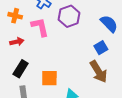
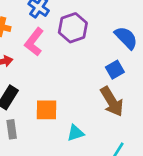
pink L-shape: (40, 27) -> (34, 42), turned -130

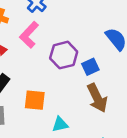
purple hexagon: (73, 28) -> (64, 55), moved
blue square: (115, 70) -> (90, 67), moved

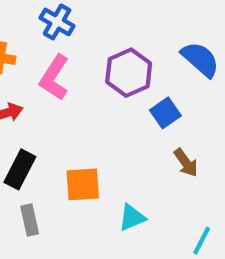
purple hexagon: (64, 55) -> (129, 73), moved
brown arrow: (97, 98) -> (186, 163), size x0.6

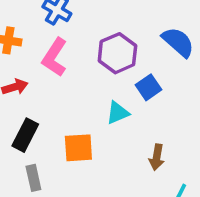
brown arrow: (186, 163) -> (157, 157), moved, turned 45
cyan triangle: (132, 217) -> (118, 113), moved

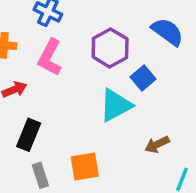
cyan triangle: (118, 113) -> (116, 105), size x1.5
orange square: (78, 148) -> (85, 167), moved
brown arrow: (157, 157) -> (157, 144), turned 60

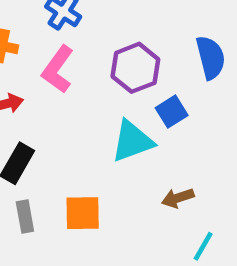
blue semicircle: (167, 32) -> (211, 58), turned 32

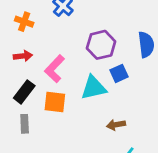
pink L-shape: (58, 69) -> (55, 69), moved
orange square: (83, 213) -> (55, 102), moved

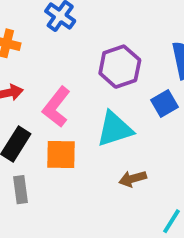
blue square: (119, 73) -> (165, 104), moved
brown arrow: (116, 125) -> (133, 179), moved

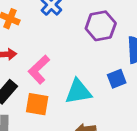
purple hexagon: (120, 67) -> (101, 26), moved

